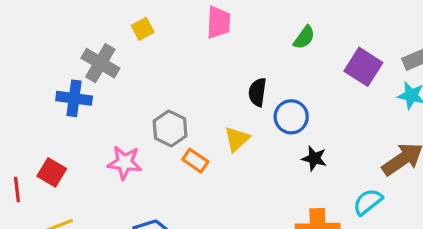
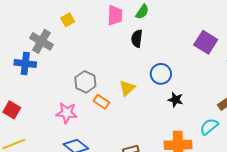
green semicircle: (304, 37) -> (142, 12), moved
black semicircle: (257, 92) -> (137, 39), moved
pink star: (125, 163) -> (67, 113), moved

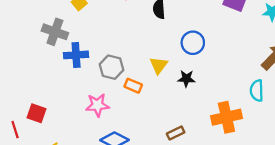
blue cross: (25, 64) -> (76, 55), moved
black star: (176, 100) -> (186, 79), moved
cyan semicircle: (209, 127) -> (257, 91), turned -42

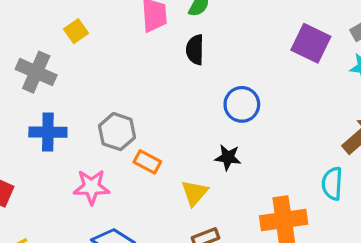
blue cross: (76, 55) -> (48, 132), moved
yellow triangle: (159, 65) -> (195, 193), moved

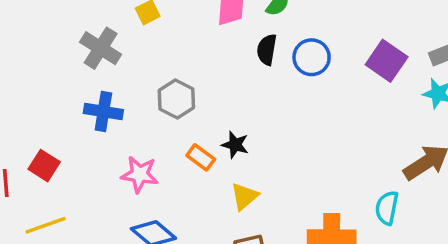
blue circle: (242, 104) -> (312, 57), moved
gray hexagon: (117, 132) -> (176, 99), moved
black star: (228, 157) -> (235, 145), moved

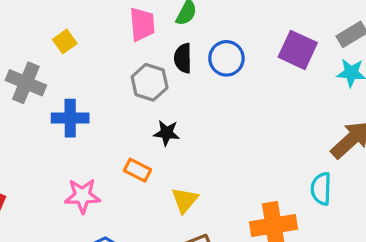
gray hexagon: (176, 99) -> (150, 82), moved
blue cross: (103, 112) -> (70, 118), moved
black star: (235, 145) -> (167, 133), moved

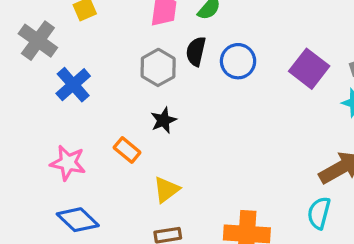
blue cross: (70, 118) -> (73, 85), turned 36
black star: (167, 133) -> (163, 120), turned 30
cyan semicircle: (321, 189) -> (319, 213), moved

